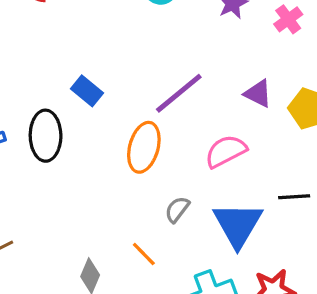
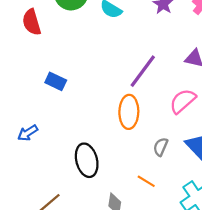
blue rectangle: (87, 91) -> (56, 81), moved
black ellipse: (46, 136) -> (87, 160), moved

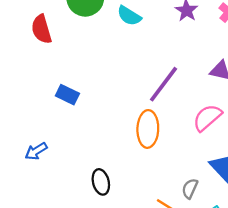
gray semicircle: (161, 147) -> (190, 189), moved
black ellipse: (87, 160) -> (101, 182), size x0.7

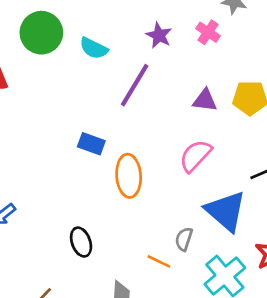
purple line: (163, 84) -> (135, 85), moved
blue rectangle: (67, 95) -> (91, 144), moved

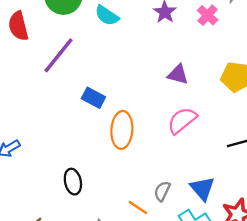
purple line: (135, 85) -> (59, 55), moved
purple triangle: (205, 100) -> (178, 74), moved
blue triangle: (226, 211) -> (202, 188), moved, size x0.7

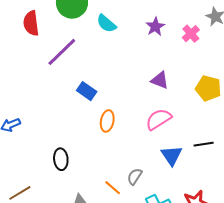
orange ellipse: (122, 130) -> (107, 121), size x0.7
blue triangle: (202, 188) -> (172, 155), moved

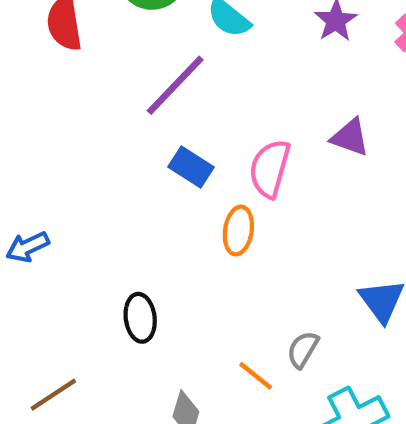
purple line: (62, 52) -> (175, 85), moved
pink semicircle: (159, 119) -> (270, 169), moved, turned -40

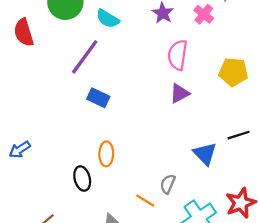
purple triangle: (350, 137) -> (180, 93), moved, turned -40
pink semicircle: (270, 169) -> (178, 55), moved
orange ellipse: (238, 231) -> (106, 154), moved

